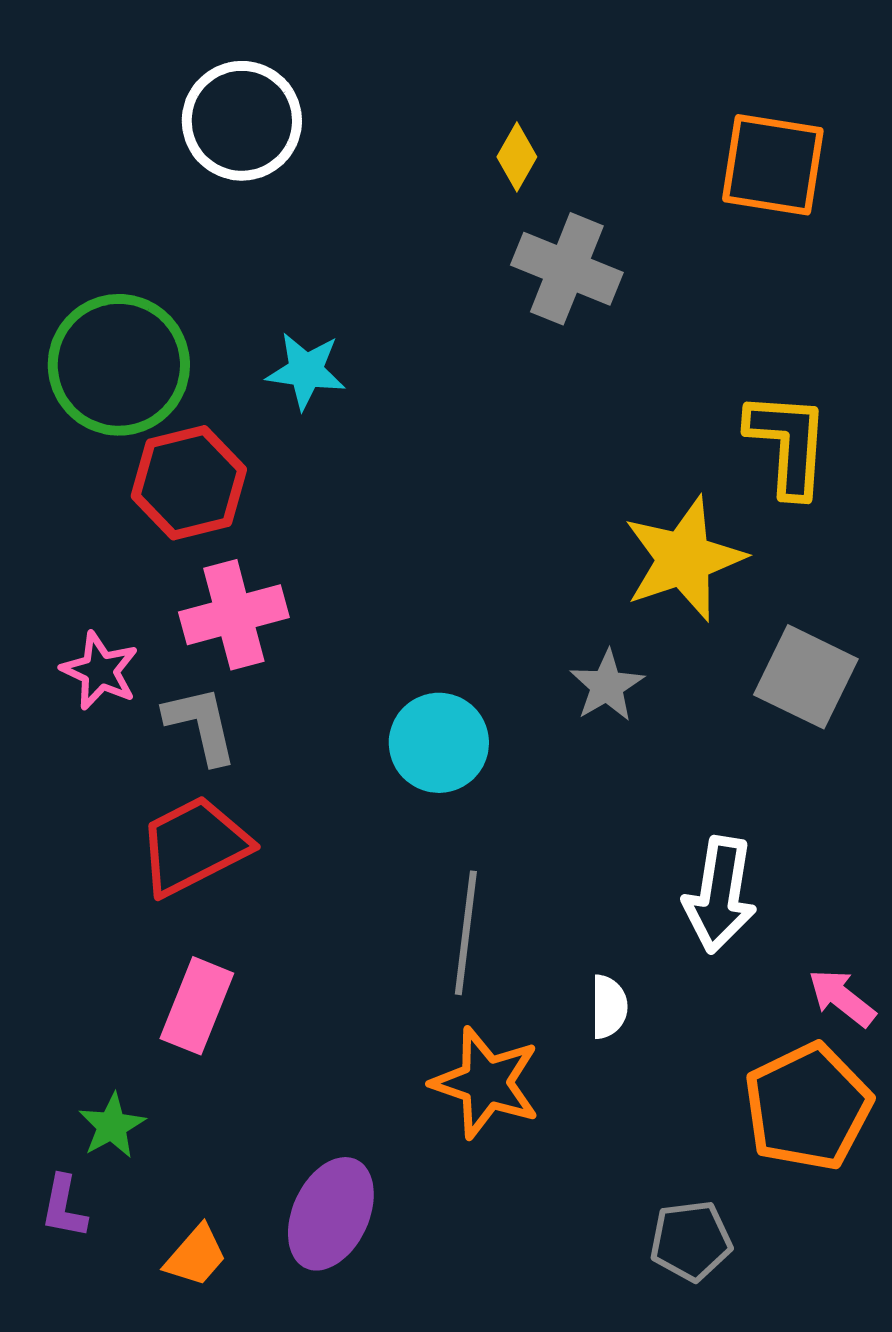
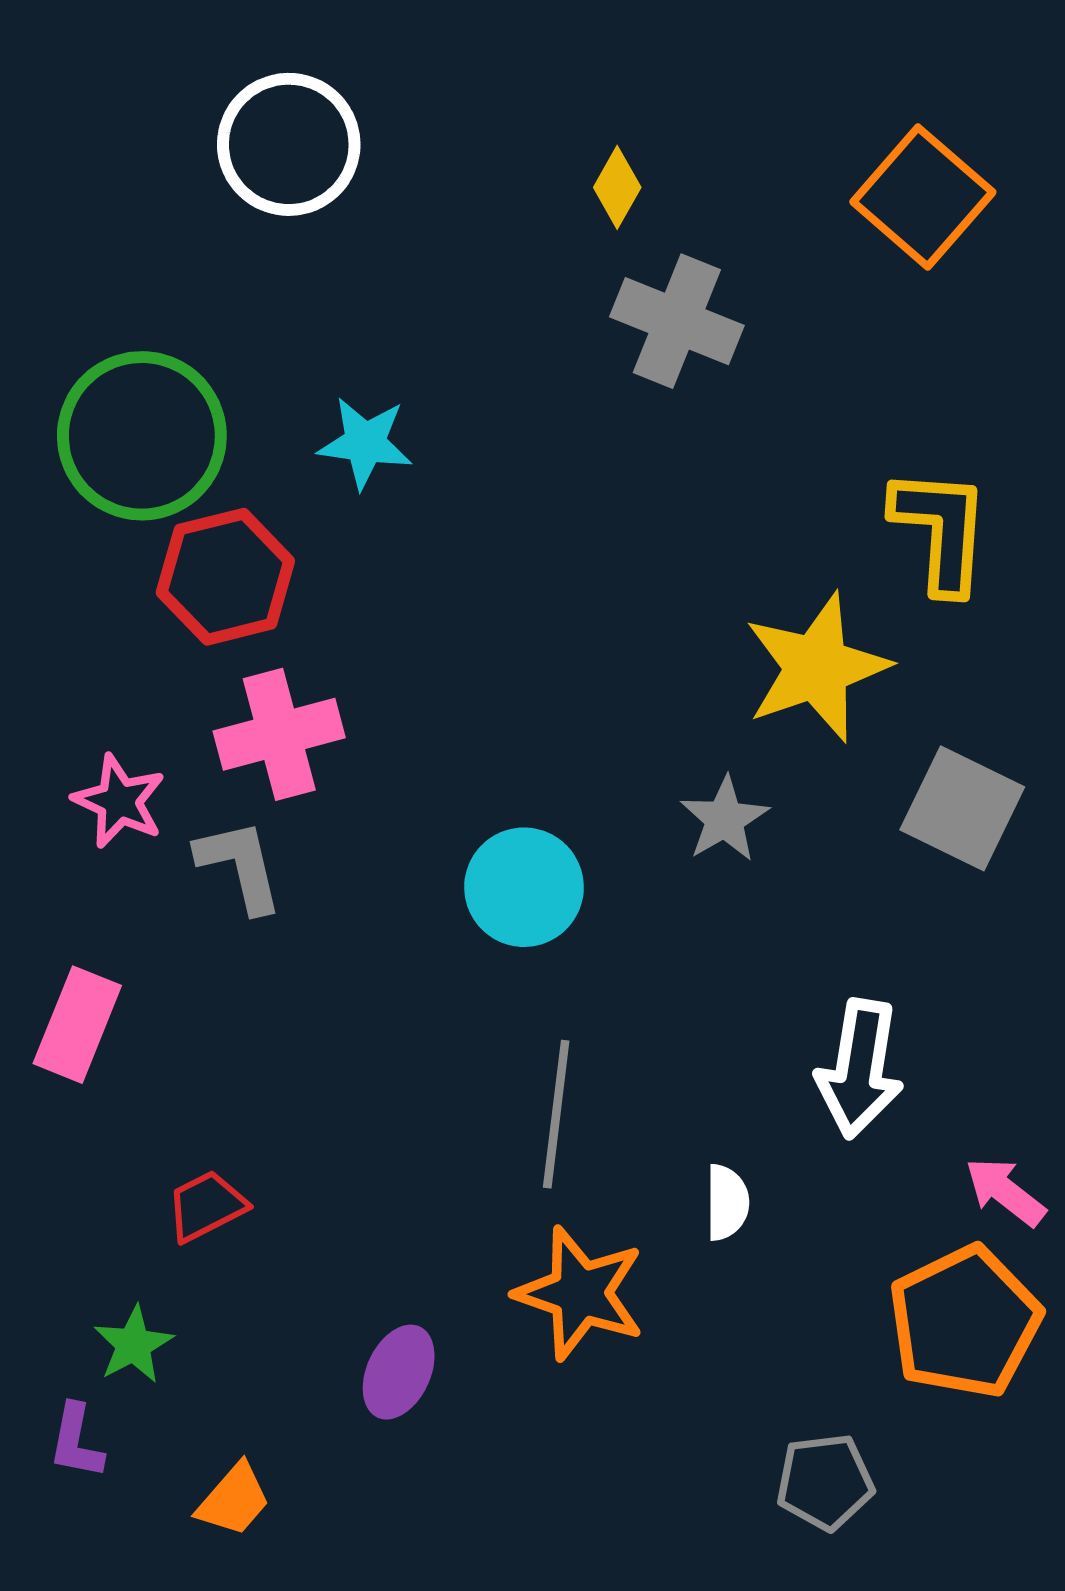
orange square: (773, 165) -> (923, 197), turned 32
red trapezoid: (194, 846) -> (206, 1206), moved, size x0.6
pink rectangle: (197, 1006) -> (77, 1025), moved
purple ellipse: (331, 1214) -> (399, 1372), moved, size x0.7

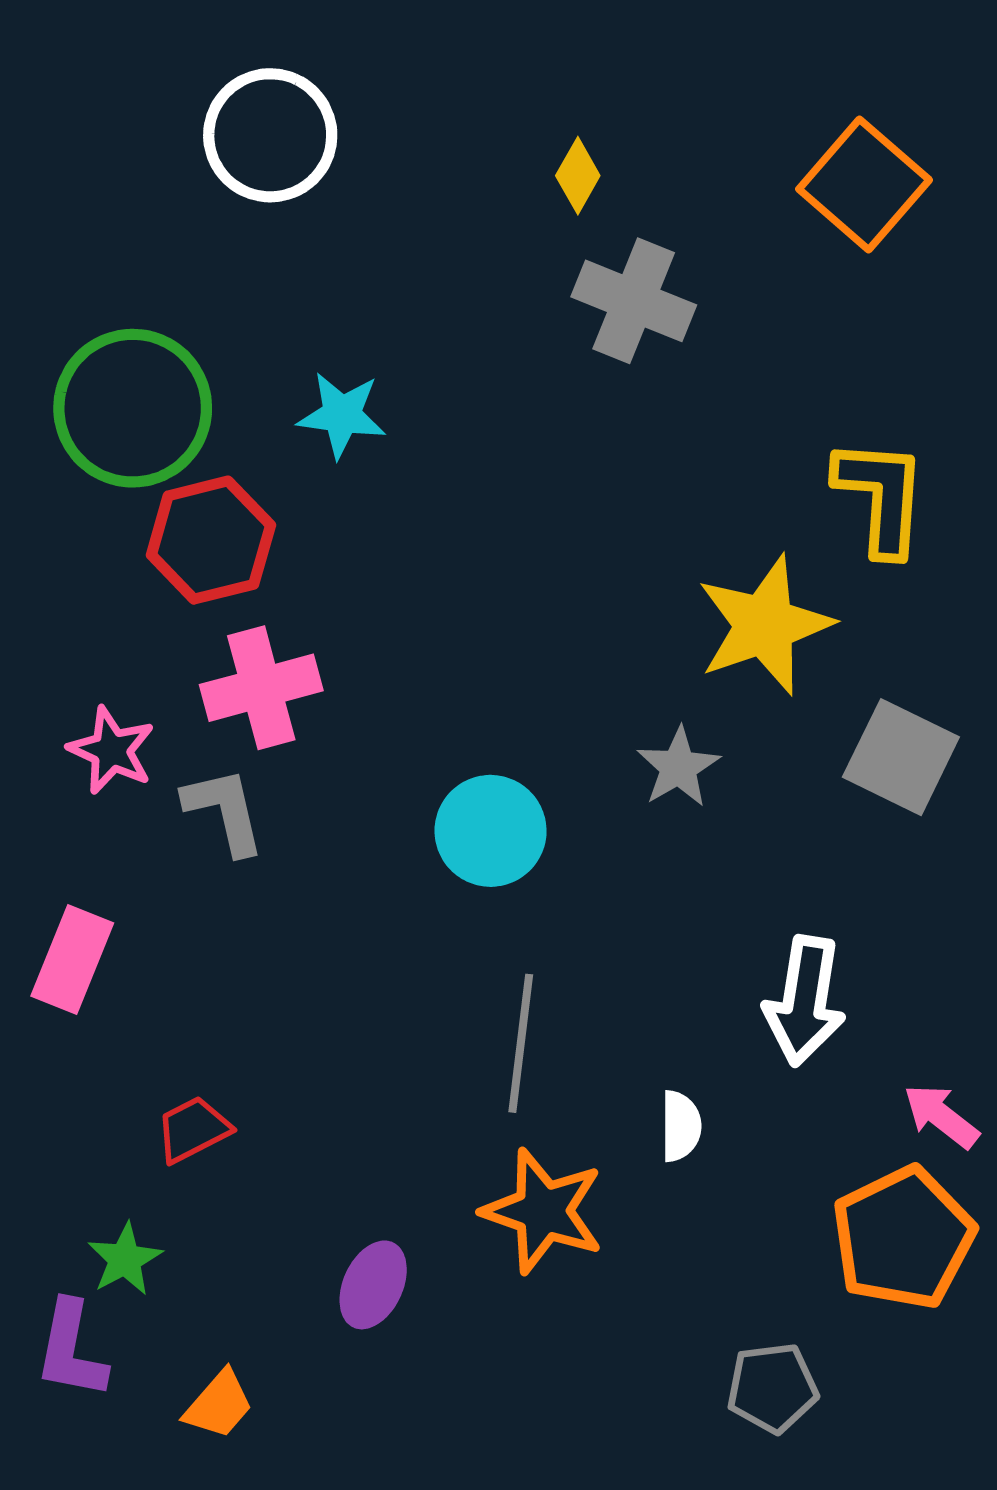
purple L-shape: (76, 1441) -> (71, 1350), size x1.4

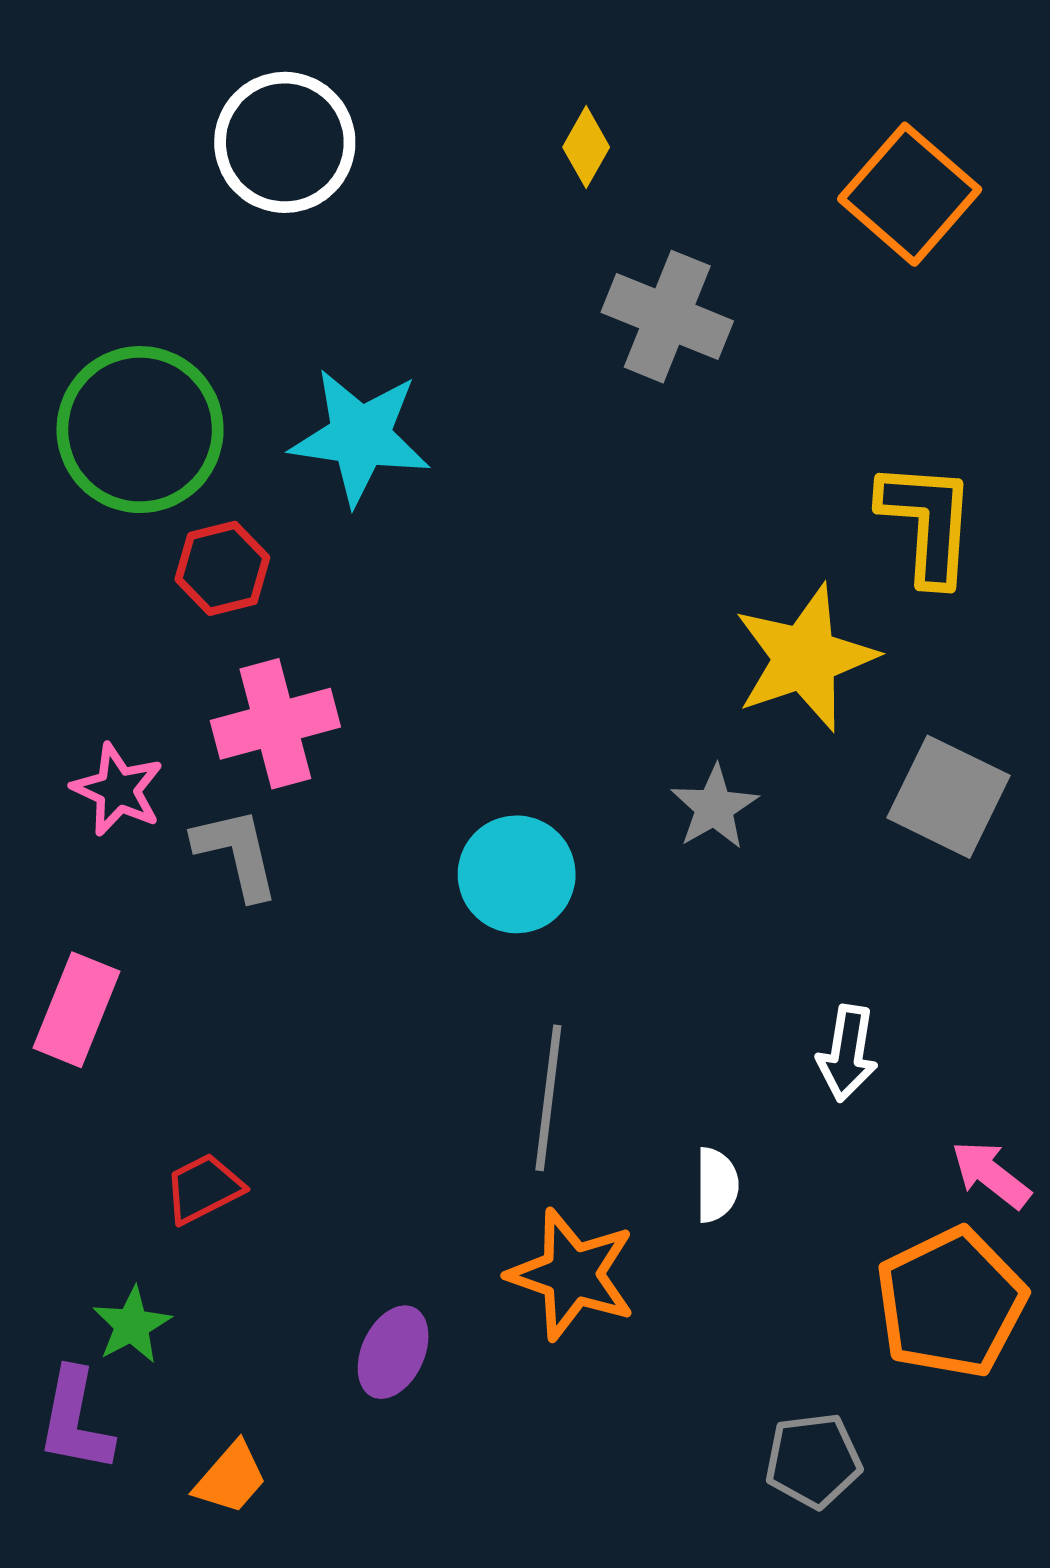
yellow diamond: (578, 176) -> (586, 147), moved
cyan star: (342, 415) -> (360, 437), size x1.5
red hexagon: (211, 540) -> (222, 568), size x0.7
white arrow: (805, 1001) -> (847, 1053), size x0.7

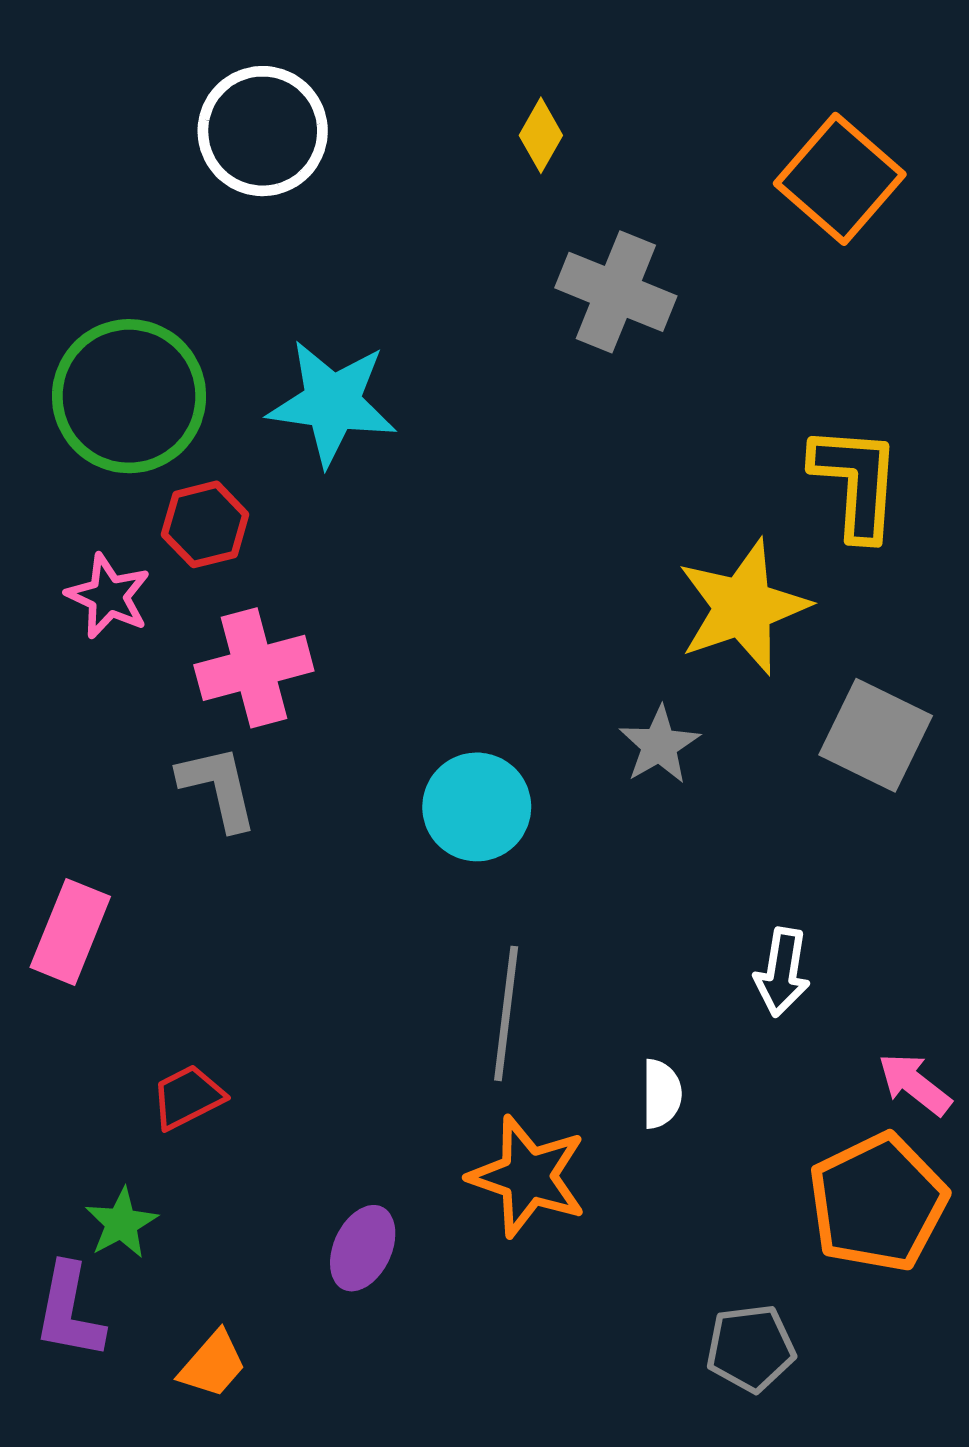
pink star: (118, 790) -> (108, 596), moved

